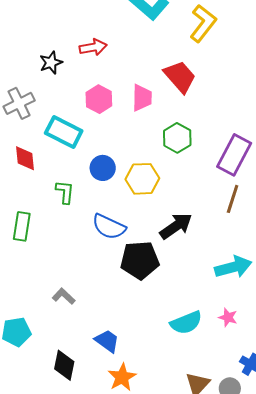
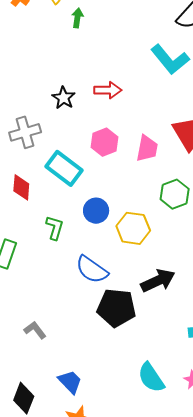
black star: (51, 63) -> (64, 98), turned -30
cyan semicircle: (186, 323) -> (151, 378), turned 68

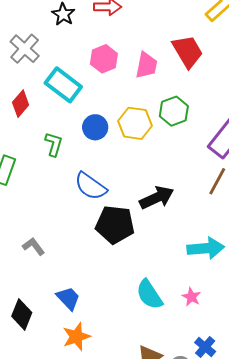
gray cross: (25, 132) -> (25, 49), turned -32
red diamond: (21, 187) -> (21, 104), turned 36
yellow hexagon: (133, 228) -> (135, 123), moved

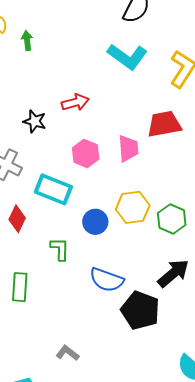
red trapezoid: (188, 51) -> (164, 124), turned -54
green hexagon: (174, 111) -> (172, 219), moved
black pentagon: (115, 225) -> (140, 310), turned 30

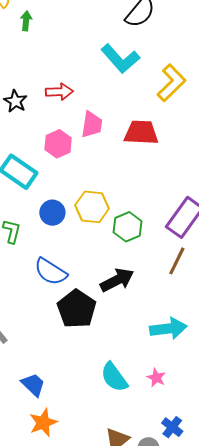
pink trapezoid: (128, 148) -> (92, 125), moved

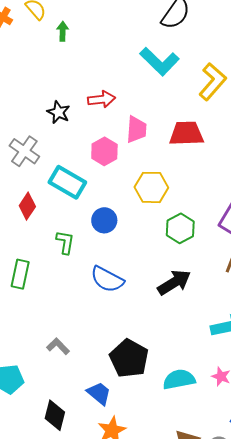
yellow hexagon: (92, 207) -> (151, 187), moved
black pentagon: (77, 309) -> (129, 358), moved
cyan semicircle: (114, 377) -> (179, 379), turned 120

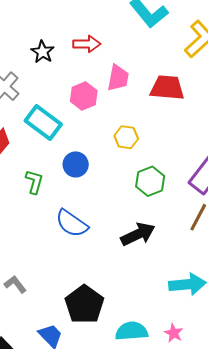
yellow hexagon: (151, 187) -> (126, 137), size x0.7

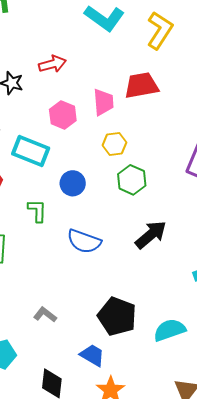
pink trapezoid: (118, 78) -> (103, 102), moved
green hexagon: (150, 181) -> (132, 180), moved

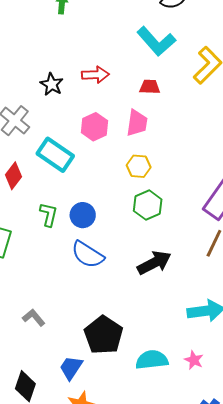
red trapezoid: (141, 86) -> (150, 87), moved, size x0.6
blue circle: (73, 183) -> (83, 215), moved
blue trapezoid: (92, 355) -> (71, 368), turned -100

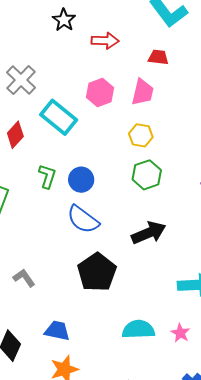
black star: (52, 84) -> (64, 20), moved
black pentagon: (104, 335) -> (97, 272), moved
blue trapezoid: (71, 368) -> (57, 331), turned 64

